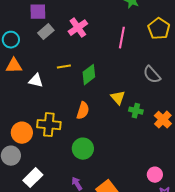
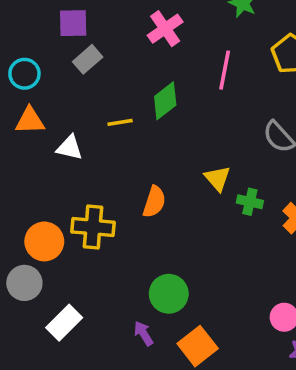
pink cross: (78, 28) -> (165, 29), moved
green diamond: (89, 75) -> (165, 101), moved
green circle: (83, 149) -> (169, 294), moved

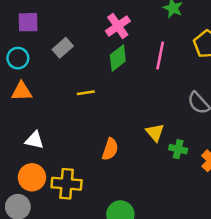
purple square: (73, 23) -> (28, 22), moved
green diamond: (165, 101) -> (118, 58), moved
white triangle: (70, 148) -> (34, 140), moved
yellow cross: (93, 227) -> (67, 184), moved

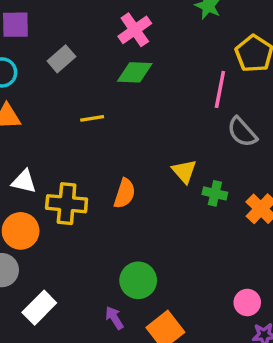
pink line: (160, 56) -> (220, 89), moved
green diamond: (118, 58) -> (135, 72), turned 40
yellow cross: (67, 184) -> (67, 204), moved

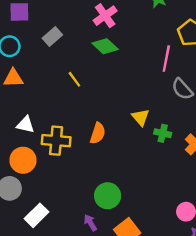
green diamond: (135, 72) -> (105, 46), turned 40
yellow line: (92, 118) -> (74, 79), turned 63

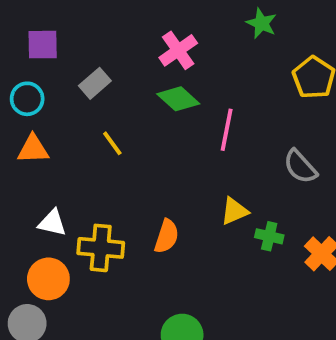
pink line: (166, 59) -> (227, 130), moved
yellow line: (74, 79) -> (112, 143), moved
yellow triangle: (141, 117) -> (234, 211), turned 48

